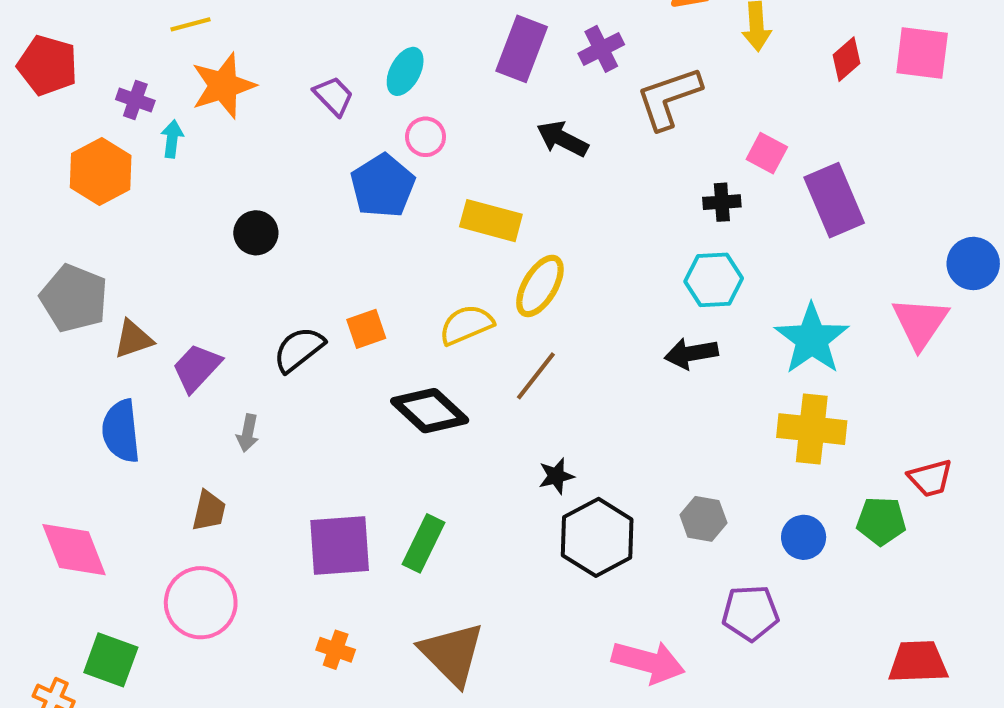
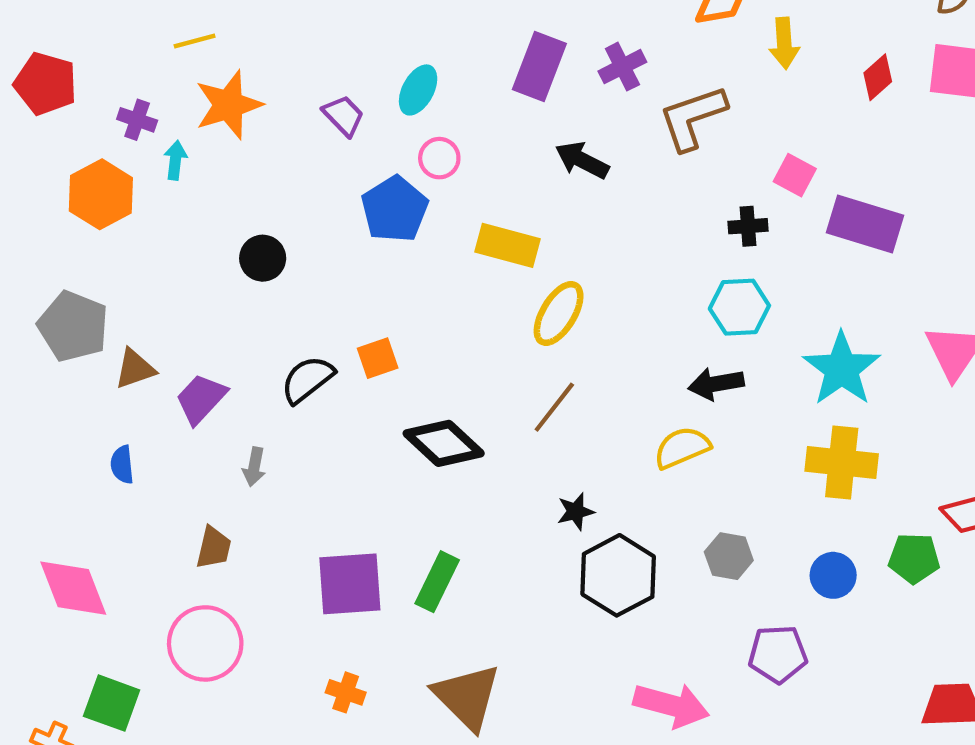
purple rectangle: (834, 200) -> (865, 224), turned -50
yellow semicircle: (466, 325) -> (682, 448), moved
blue semicircle: (121, 431) -> (122, 465), size x0.6

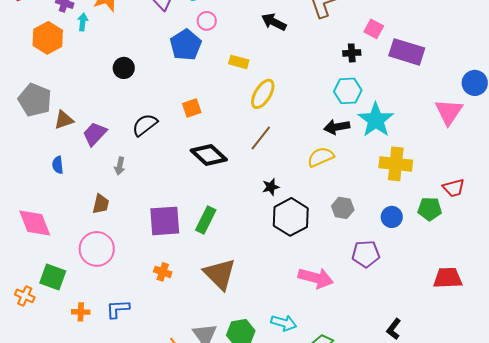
yellow rectangle: (507, 245) -> (239, 62), size x0.7
orange square: (378, 358) -> (192, 108), moved
cyan star: (842, 369) -> (376, 120), moved

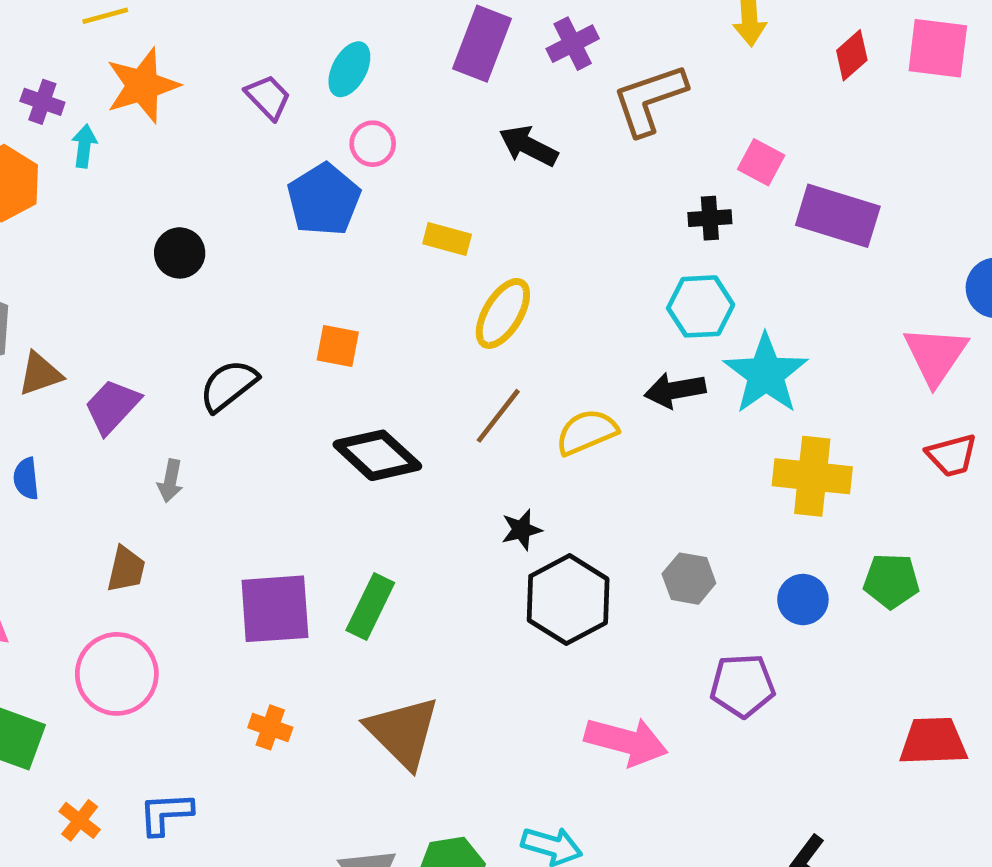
orange square: (192, 108) -> (338, 346), turned 30
yellow semicircle: (321, 157) -> (587, 432), moved
red trapezoid: (454, 188) -> (952, 455), moved
orange cross: (81, 312) -> (80, 820), turned 36

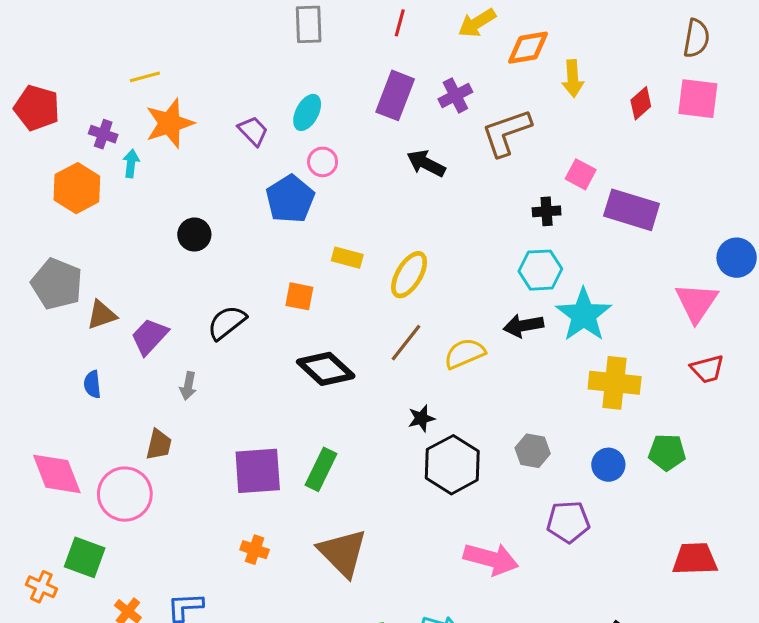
yellow rectangle: (447, 239) -> (347, 258), moved
pink circle: (117, 674) -> (125, 494), moved

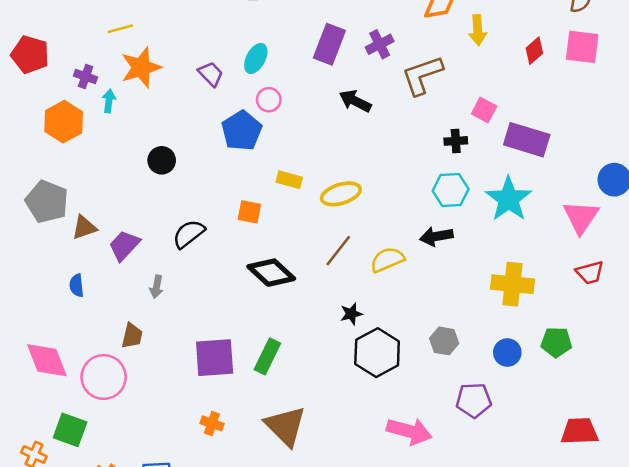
yellow ellipse: (409, 275) -> (341, 194), turned 42
cyan star: (584, 315) -> (509, 199), moved

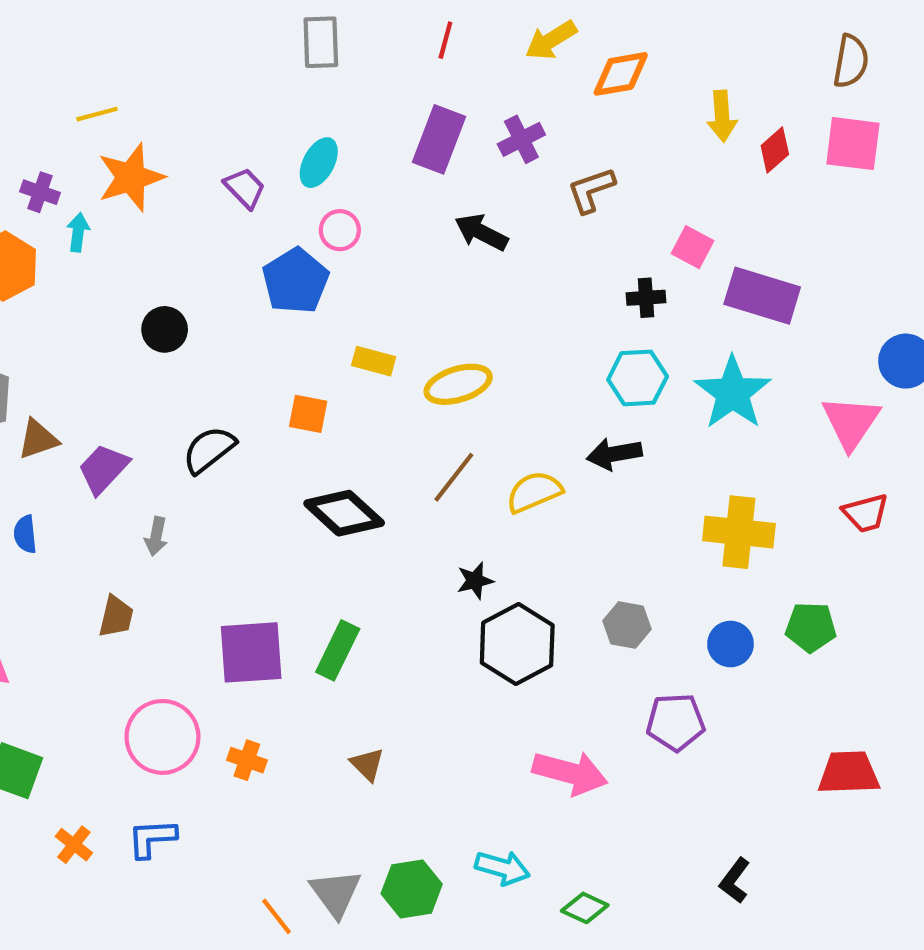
yellow arrow: (478, 30) -> (722, 116), moved
brown L-shape: (422, 75) -> (591, 190), size x0.7
pink circle: (104, 377) -> (162, 737), moved
brown triangle: (285, 426) -> (367, 764), size x0.5

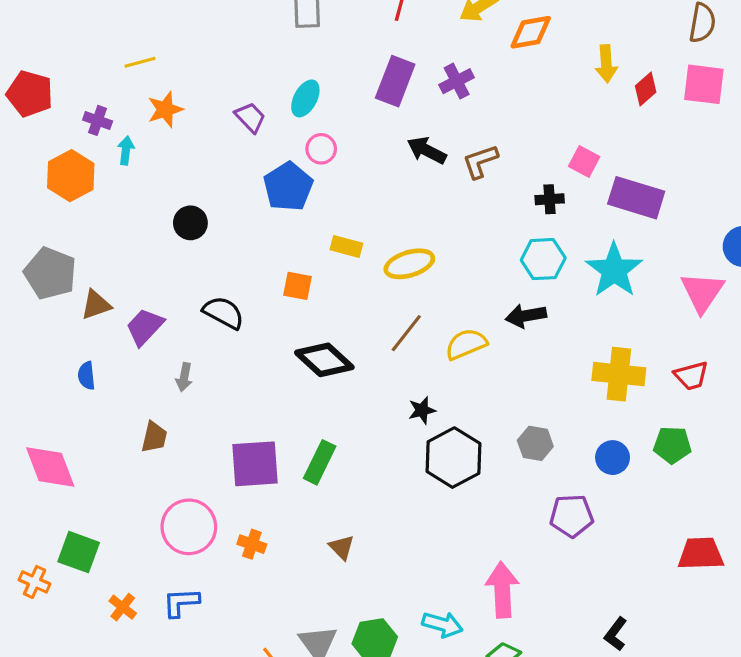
orange star: (131, 177) -> (165, 109), size x0.7
brown L-shape: (591, 190) -> (480, 161), moved
black semicircle: (209, 450) -> (224, 313), turned 66
red trapezoid: (866, 513) -> (691, 376), moved
pink arrow: (570, 773) -> (502, 590), moved, turned -108

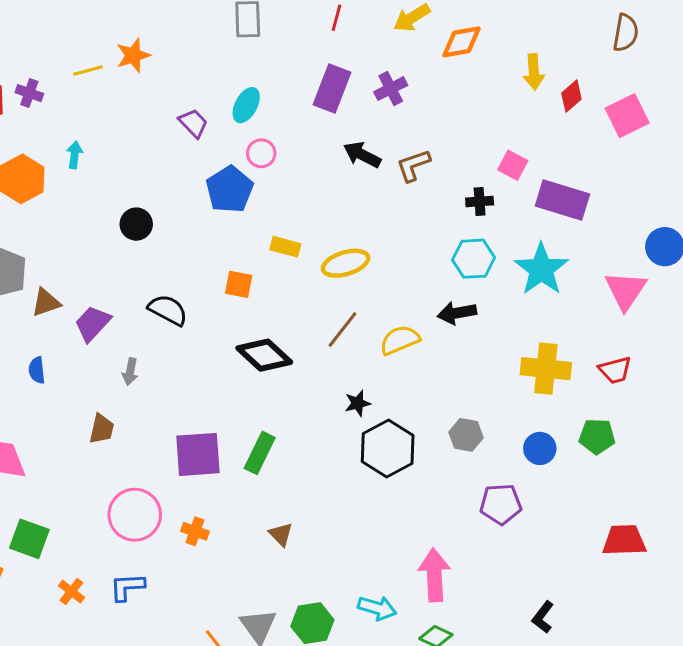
pink square: (704, 84) -> (627, 116), moved, turned -33
orange star: (165, 109) -> (133, 55), moved
purple cross: (98, 120) -> (29, 93), moved

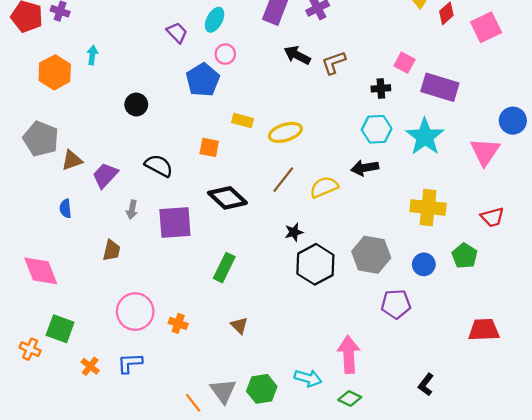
red trapezoid: (615, 370) -> (492, 217), moved
gray hexagon: (466, 435) -> (371, 255), size x1.6
green pentagon: (597, 436) -> (465, 256), turned 30
purple square: (198, 454) -> (175, 223), moved

